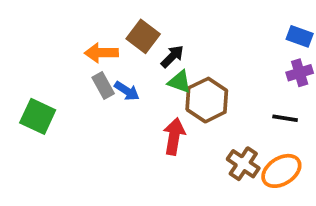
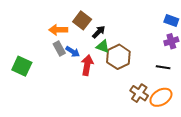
red arrow: (174, 136) -> (87, 65), moved

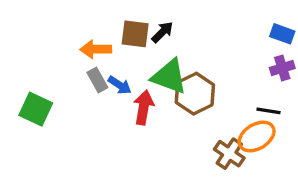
brown square: (82, 20) -> (135, 34), turned -30
black arrow: (99, 32) -> (162, 32), moved
green triangle: (103, 46) -> (169, 77), size x1.6
orange ellipse: (161, 97) -> (257, 137), moved

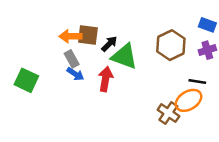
black arrow: (162, 32) -> (109, 44), moved
brown square: (135, 34) -> (88, 35), moved
blue arrow: (120, 85) -> (75, 74), moved
brown hexagon: (195, 94) -> (171, 45), moved

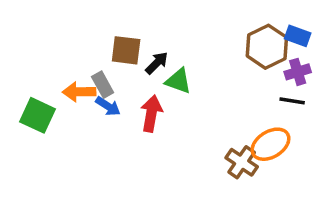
orange arrow: (70, 36) -> (79, 92), moved
brown hexagon: (171, 45) -> (267, 47), moved
green triangle: (124, 56) -> (178, 81), size x0.7
black line: (197, 82) -> (292, 101), moved

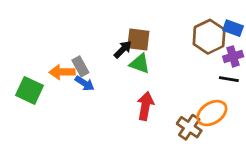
brown square: (126, 50) -> (138, 40), moved
red arrow: (151, 114) -> (145, 106), moved

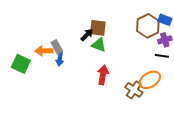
blue arrow: (85, 83) -> (60, 59), turned 64

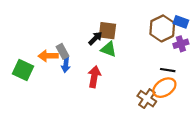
black line: (162, 56) -> (168, 70), moved
red arrow: (103, 75) -> (94, 77), moved

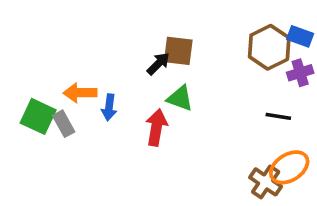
green triangle: (108, 49) -> (180, 98), moved
gray rectangle: (62, 51) -> (64, 124), moved
orange ellipse: (164, 88) -> (289, 167), moved
brown cross: (147, 99) -> (266, 182), moved

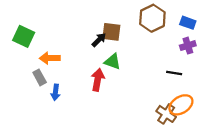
brown hexagon: (269, 47) -> (152, 18), moved
blue arrow: (109, 107) -> (55, 92), moved
green square: (38, 116) -> (24, 36), moved

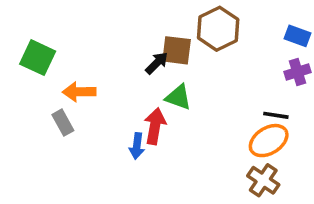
brown hexagon: (152, 18) -> (218, 29), moved
blue arrow: (55, 92) -> (137, 146), moved
orange ellipse: (181, 105) -> (269, 141), moved

